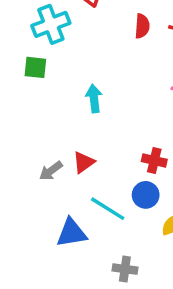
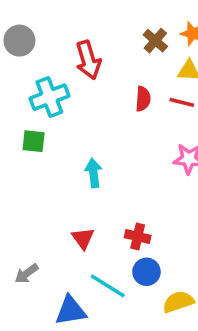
red cross: (154, 160) -> (138, 237), moved
red triangle: (84, 162) -> (83, 238), turned -30
gray arrow: (51, 171) -> (26, 274), moved

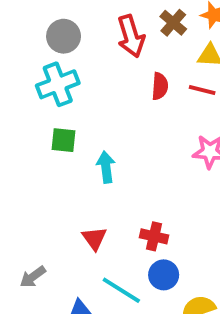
gray circle: (19, 41) -> (64, 36), moved
red arrow: (88, 60) -> (131, 36), moved
green square: (34, 141) -> (64, 140), moved

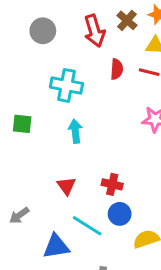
cyan cross: (58, 84) -> (66, 85), moved, turned 32
green square: (64, 140) -> (22, 124), moved

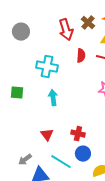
gray circle: (43, 31) -> (21, 32), moved
gray arrow: (19, 215) -> (25, 160), moved

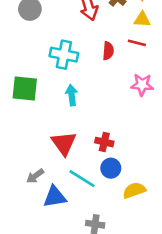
red semicircle: (81, 56) -> (108, 51), moved
green square: (17, 93) -> (25, 89), size x1.5
red triangle: (47, 135) -> (64, 143), size x1.5

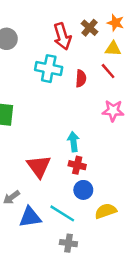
red line: (137, 43) -> (108, 71), turned 35
cyan cross: (64, 55) -> (49, 69), moved
cyan arrow: (72, 95) -> (73, 142), moved
cyan line: (82, 179) -> (62, 213), moved

